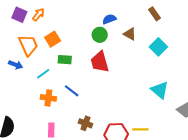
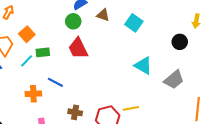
cyan line: (43, 74) -> (27, 61), moved

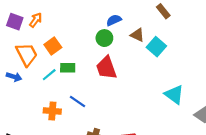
cyan square: (134, 23) -> (156, 47), moved

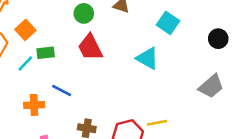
cyan square: (156, 47) -> (168, 23), moved
cyan triangle: (174, 95) -> (147, 58), moved

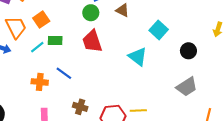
black circle: (218, 39) -> (188, 51), moved

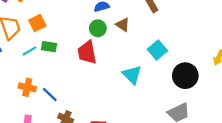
green circle: (91, 13) -> (98, 28), moved
black circle: (188, 51) -> (185, 76), size x1.5
blue line: (64, 73) -> (50, 95), moved

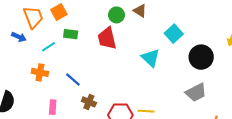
cyan line: (30, 51) -> (48, 47), moved
orange cross: (27, 87) -> (40, 72), moved

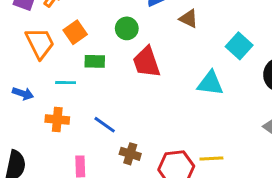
green circle: (116, 15) -> (127, 28), moved
blue arrow: (19, 37) -> (23, 94), moved
cyan line: (48, 47) -> (66, 83), turned 40
cyan triangle: (151, 58) -> (210, 83), turned -30

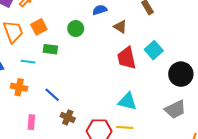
red trapezoid: (146, 62) -> (127, 58), moved
cyan triangle: (210, 83) -> (127, 101), moved

